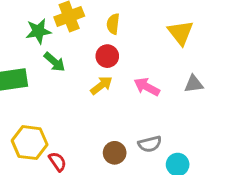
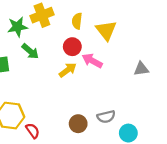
yellow triangle: (181, 33) -> (106, 30), moved
pink arrow: (147, 87) -> (92, 61), moved

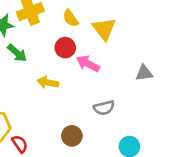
yellow semicircle: (77, 21) -> (71, 18), turned -42
yellow arrow: (68, 70) -> (48, 82), moved, turned -132
gray semicircle: (106, 117) -> (104, 108), moved

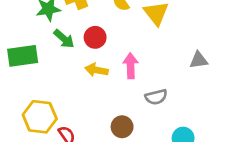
red circle: (65, 48) -> (95, 37), moved
pink arrow: (88, 64) -> (131, 66), moved, turned 60

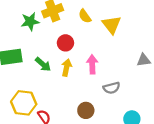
green arrow: (64, 39) -> (43, 64), moved
yellow arrow: (97, 70) -> (67, 68), turned 91

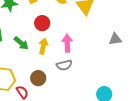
gray semicircle: (112, 88) -> (64, 65), moved
brown circle: (86, 110) -> (38, 78), moved

